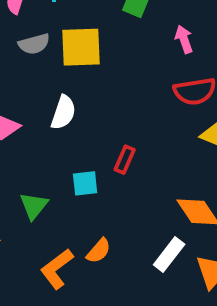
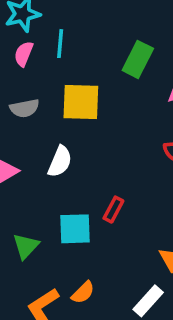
gray semicircle: (34, 44) -> (25, 108), moved
cyan square: (85, 183) -> (75, 229), size x1.4

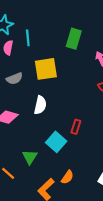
cyan square: (75, 229) -> (56, 142), turned -36

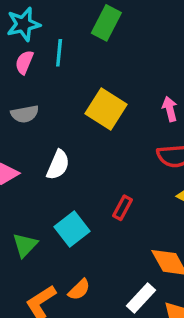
green rectangle: (74, 39) -> (106, 23), moved
yellow square: (46, 69) -> (106, 109), moved, turned 30
red rectangle: (76, 127) -> (123, 208), moved

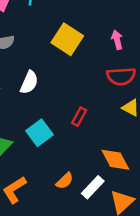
orange semicircle: (79, 290) -> (65, 181), moved

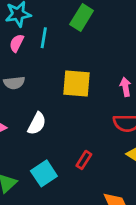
yellow square: (67, 39) -> (77, 83), turned -32

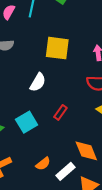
white semicircle: (37, 124) -> (38, 82), moved

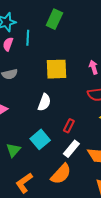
orange semicircle: (43, 164) -> (61, 174), size x1.6
white rectangle: (65, 171) -> (71, 149), moved

